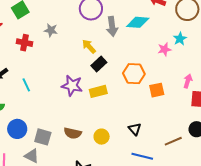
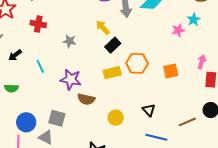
gray star: (51, 30) -> (69, 41), moved
orange hexagon: (134, 74) -> (137, 63), moved
purple star: (72, 86) -> (71, 79), moved
blue circle: (17, 129) -> (26, 122), moved
brown semicircle: (73, 133) -> (86, 99), moved

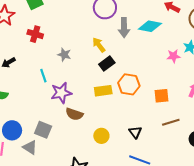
cyan line: (40, 66) -> (43, 76), moved
purple star: (71, 79) -> (61, 93), turned -30
brown line: (187, 122) -> (171, 122), moved

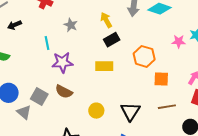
orange hexagon: (129, 84) -> (144, 56), moved
brown semicircle: (74, 114) -> (64, 92), moved
black triangle: (135, 132) -> (130, 111), size x1.5

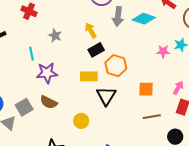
orange hexagon: (144, 56) -> (116, 66), moved
gray square: (39, 97) -> (24, 107), turned 30
black triangle: (130, 111) -> (106, 96), moved

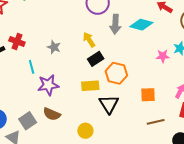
red cross: (29, 11) -> (17, 41), moved

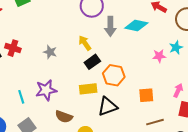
cyan line: (32, 67) -> (21, 97), moved
black triangle: (109, 104) -> (108, 106), turned 45
brown semicircle: (52, 114) -> (64, 117), moved

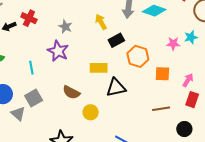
black rectangle: (92, 62) -> (116, 40), moved
orange hexagon: (114, 75) -> (138, 56), moved
purple star: (46, 90) -> (58, 51), moved, turned 30
orange square: (146, 95) -> (162, 74), moved

